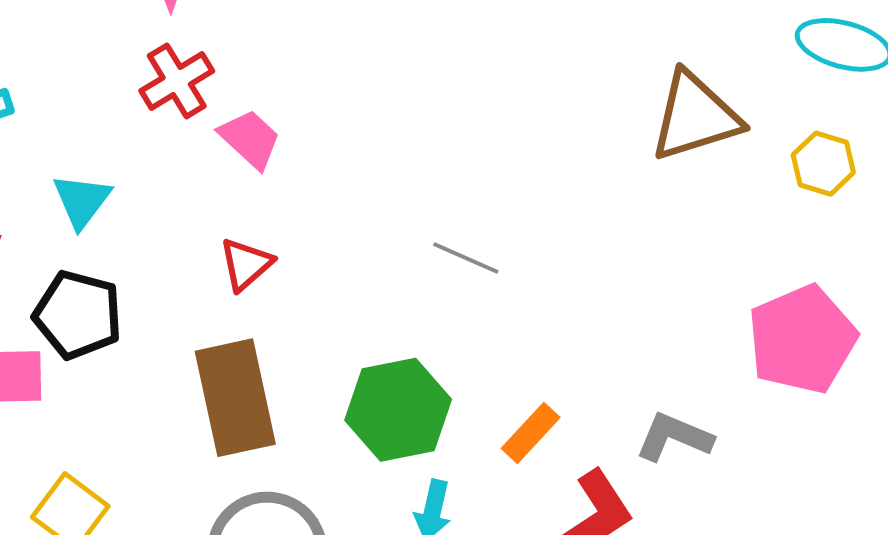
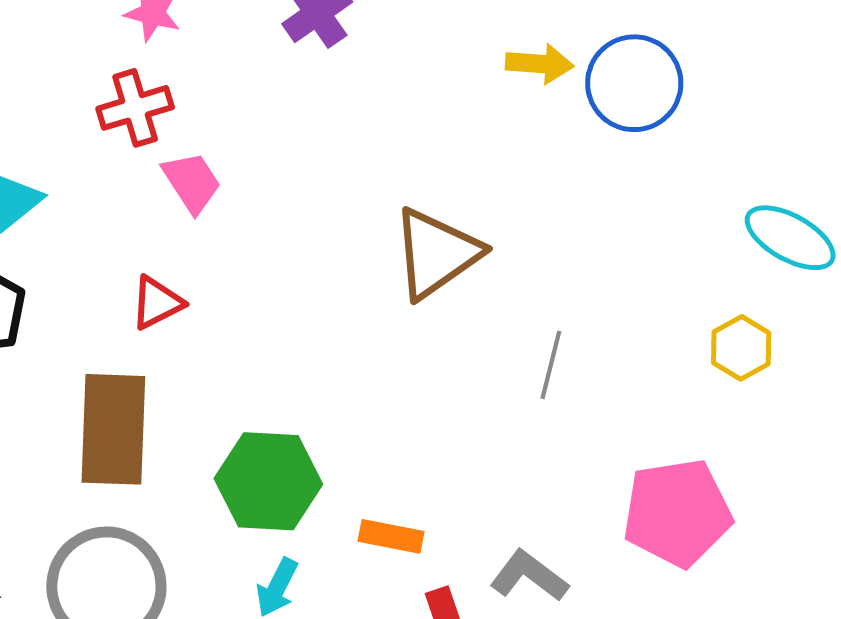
brown triangle: (695, 117) -> (436, 253), moved, turned -32
gray line: (466, 258) -> (551, 365), moved, turned 66
orange rectangle: (531, 433) -> (391, 536), turned 44

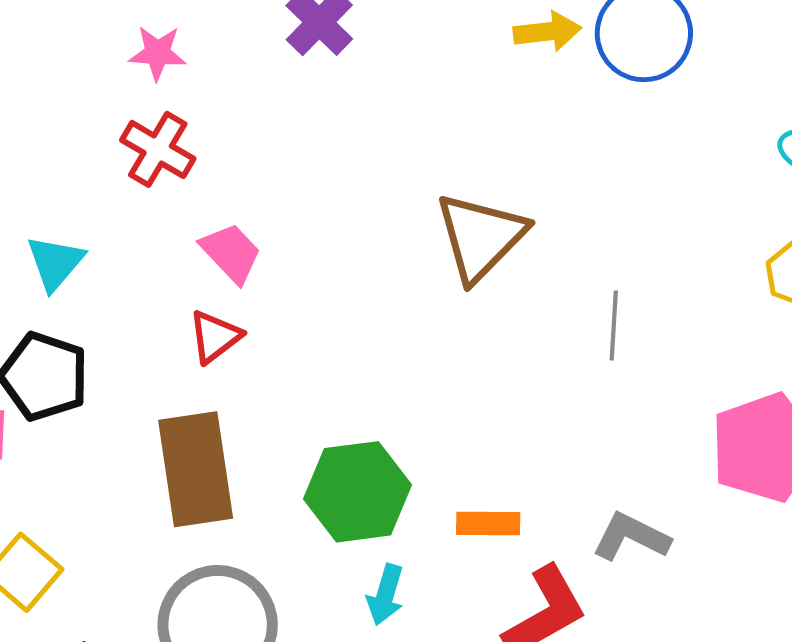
red cross: (135, 108) -> (158, 149), turned -32
pink trapezoid: (192, 182) -> (231, 253), moved

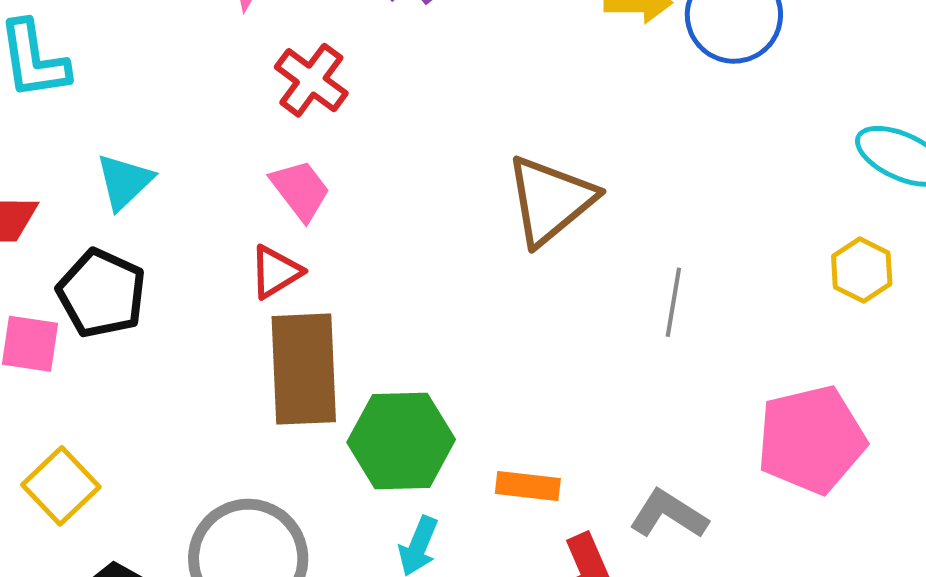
red cross: (158, 149) -> (311, 80), moved
brown rectangle: (196, 469) -> (304, 369), moved

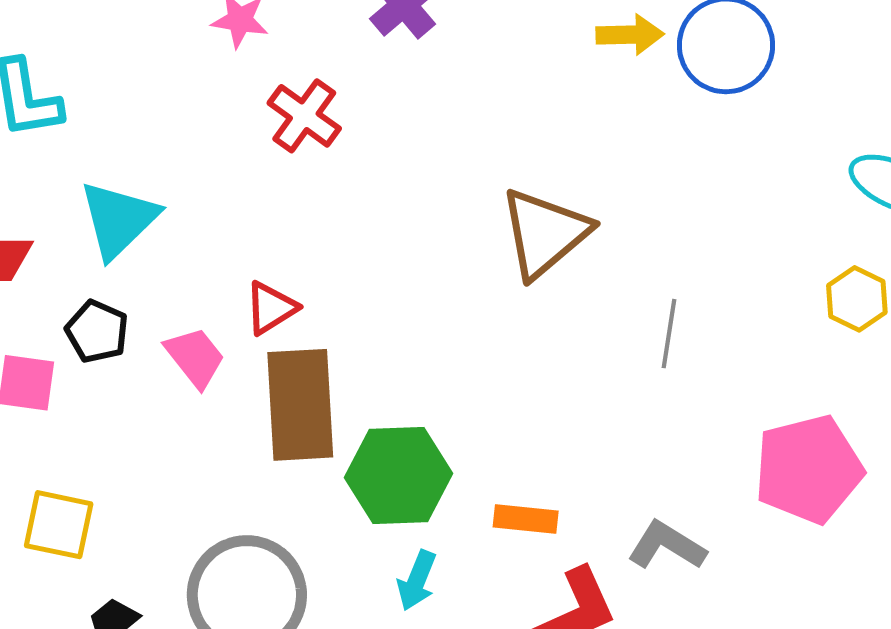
cyan triangle: (124, 182) -> (119, 219), size x1.4
pink trapezoid: (300, 190) -> (195, 357), moved
black pentagon: (101, 293) -> (97, 332), size x0.7
yellow square: (61, 486) -> (59, 525), turned -34

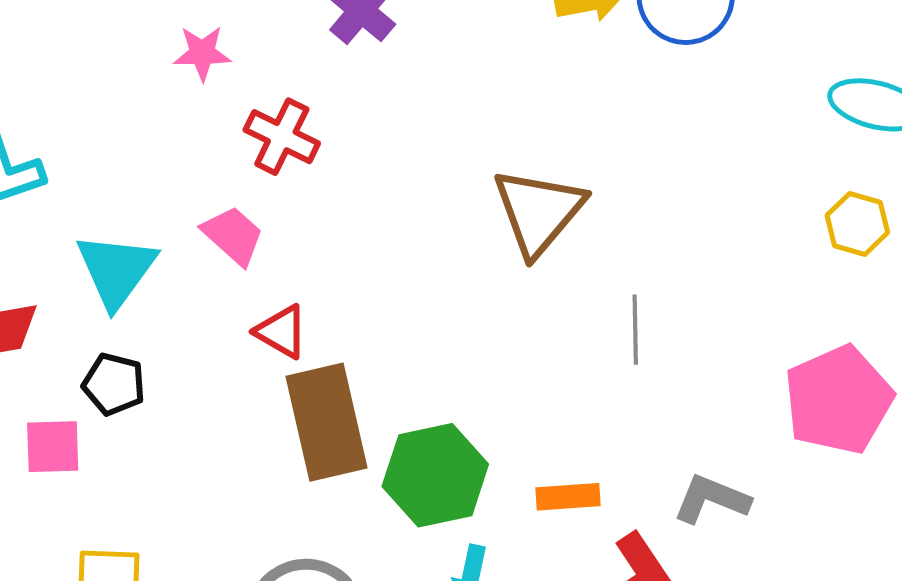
red triangle: (271, 308) -> (281, 332), turned -48
gray line: (669, 334) -> (635, 330), moved
pink trapezoid: (195, 357) -> (233, 235), moved

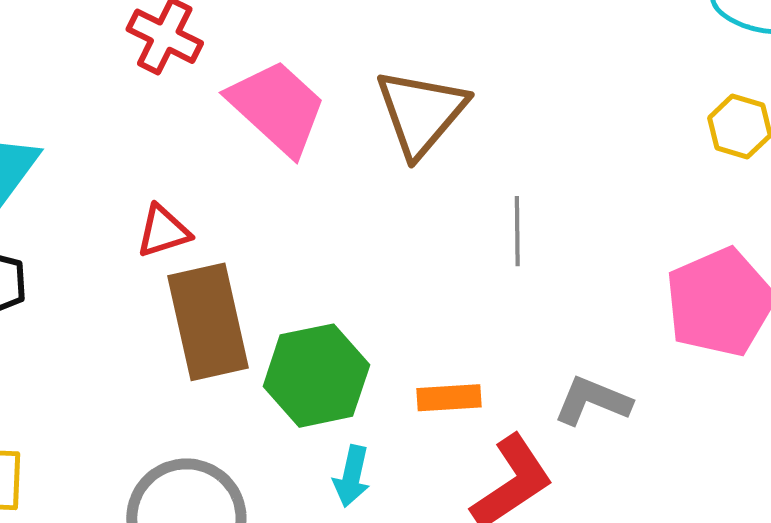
pink trapezoid: (233, 235) -> (277, 107), moved, size x1.6
red triangle: (281, 332) -> (163, 231), turned -48

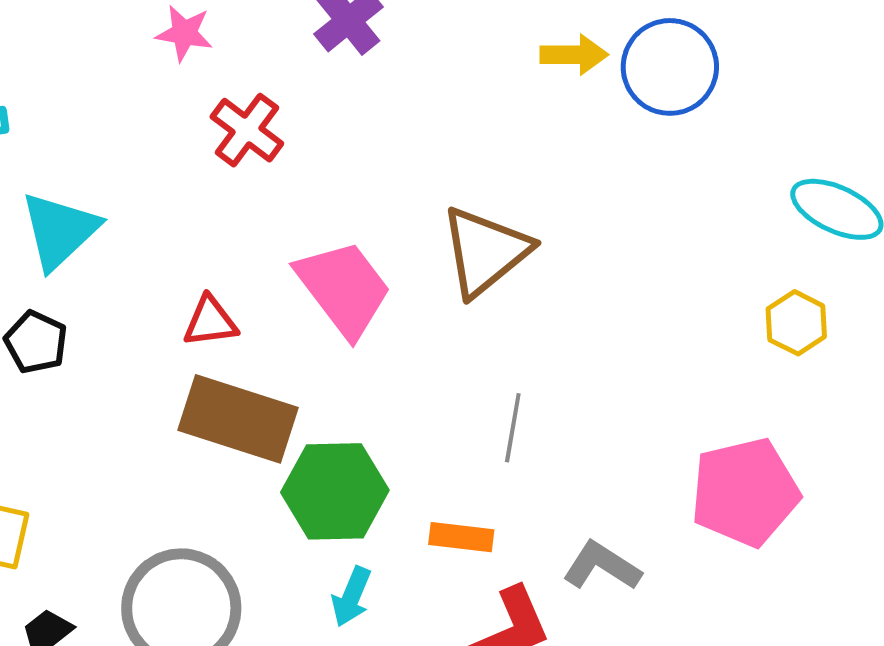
pink trapezoid: (277, 107) -> (344, 288), moved
gray line: (517, 231) -> (513, 428), moved
brown rectangle: (208, 322) -> (238, 419), turned -70

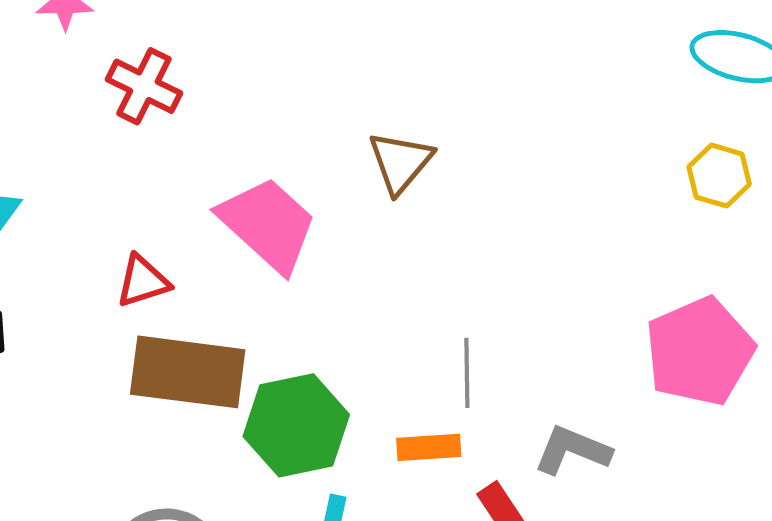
brown triangle: (485, 251) -> (400, 162), size x0.7
gray line: (513, 428) -> (467, 373), moved

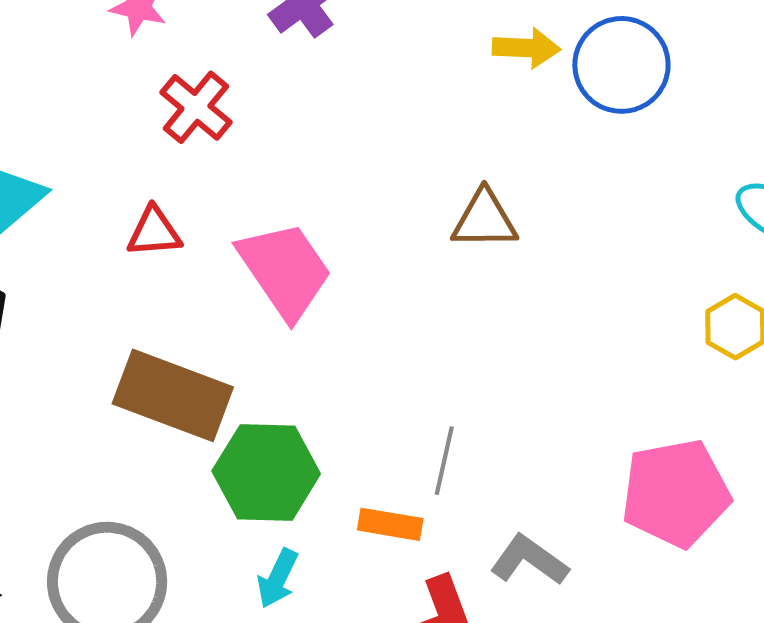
brown triangle: (400, 162) -> (485, 220), moved, turned 36
red triangle: (143, 281) -> (154, 232), moved

